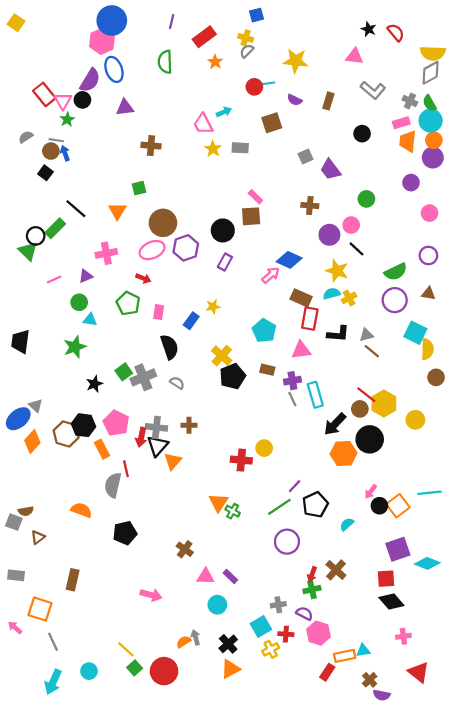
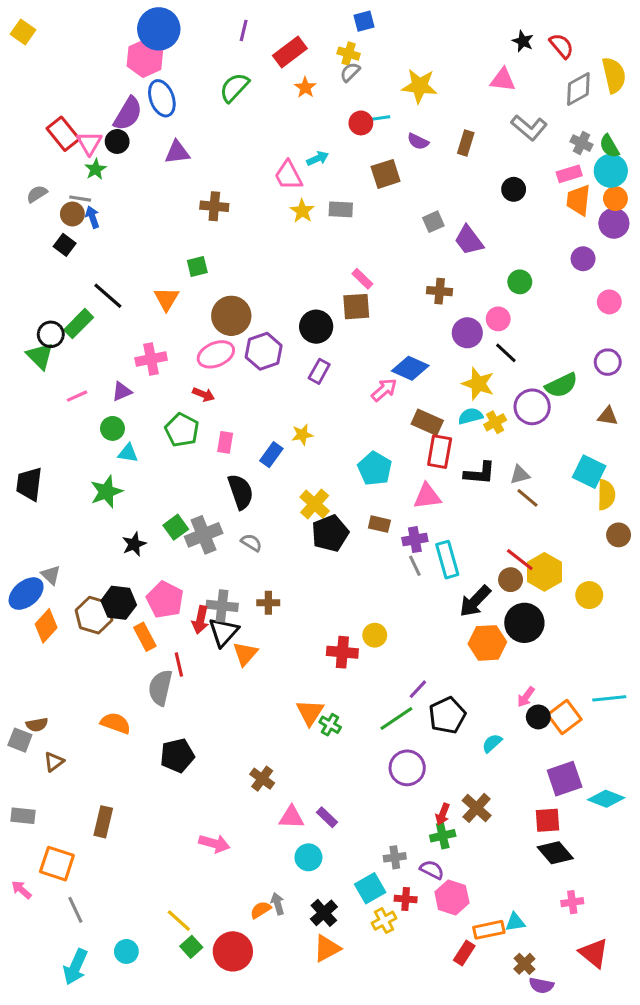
yellow semicircle: (433, 53) -> (614, 75), turned -105
green semicircle: (165, 62) -> (234, 87), turned 45
gray diamond: (431, 73) -> (578, 89), moved
purple circle: (395, 300) -> (532, 407), moved

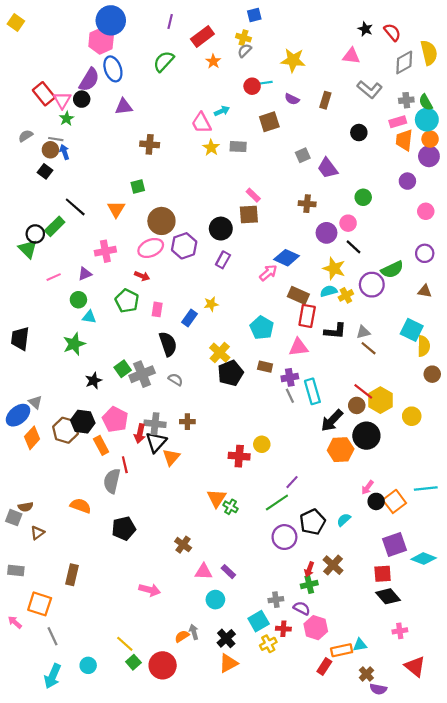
gray cross: (582, 143) -> (406, 100), turned -32
black pentagon: (447, 715) -> (312, 522), moved

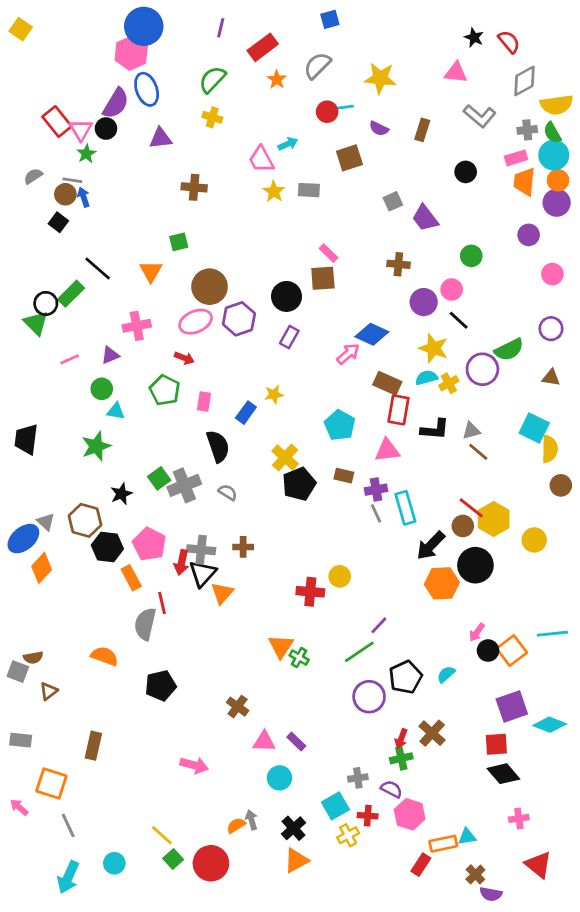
yellow cross: (243, 38) -> (212, 117), moved
gray semicircle: (245, 51) -> (317, 66), size x1.5
yellow semicircle: (429, 53) -> (557, 105), moved, turned 95
brown hexagon: (65, 430) -> (85, 520), moved

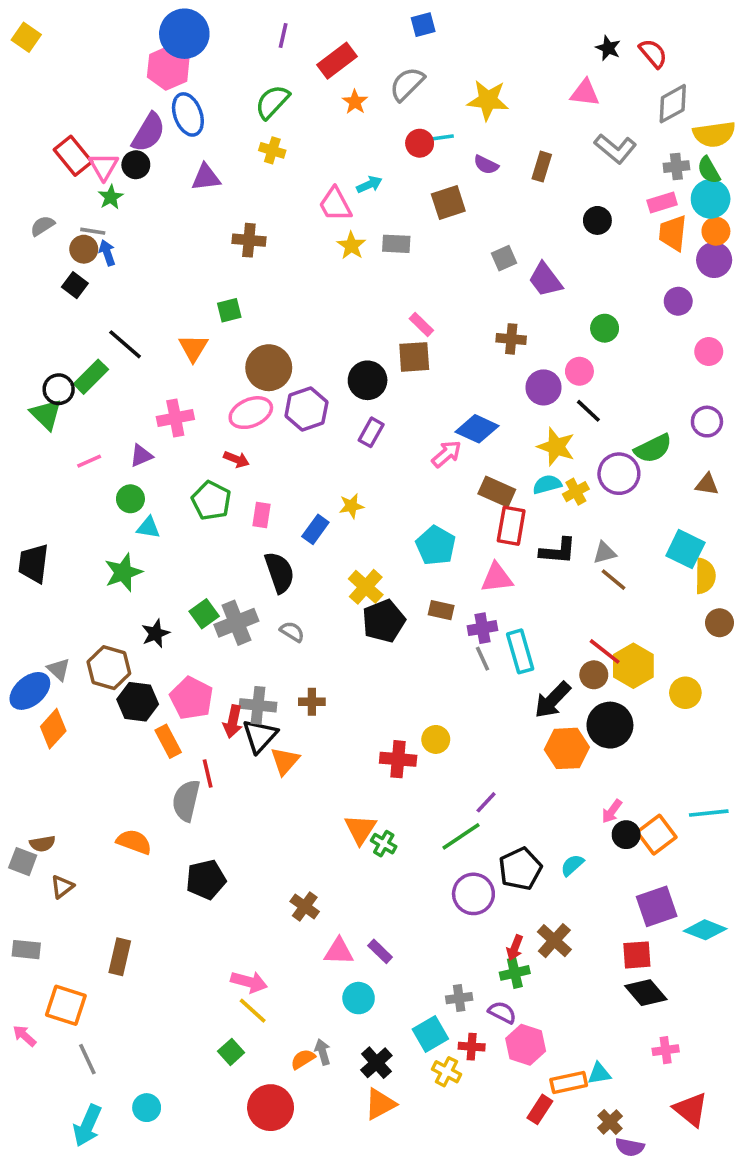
yellow line: (162, 835) -> (253, 1011), moved
yellow cross: (348, 835) -> (447, 1072), turned -35
green square: (173, 859) -> (231, 1052), moved

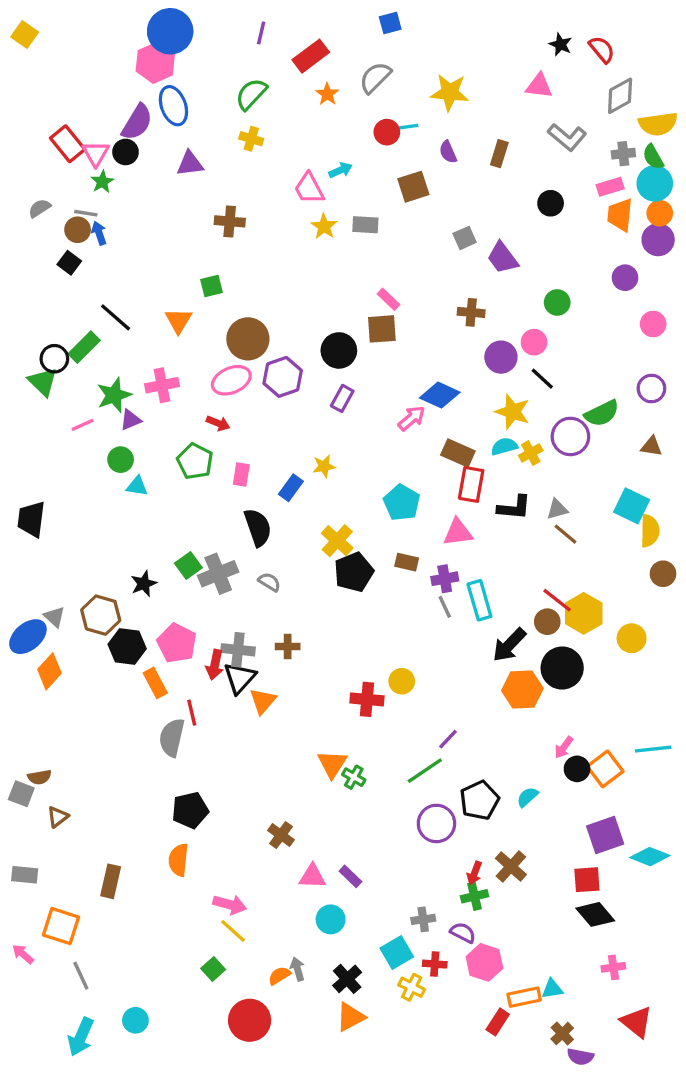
purple semicircle: (486, 165) -> (448, 152), turned 40
green star: (123, 572) -> (114, 395), moved
orange semicircle: (134, 842) -> (178, 860), moved, turned -104

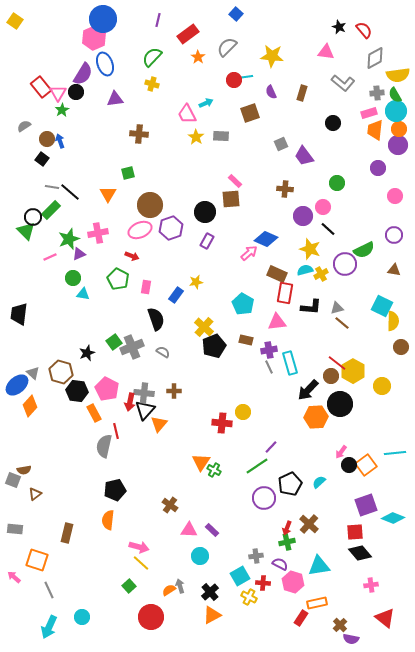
blue square: (390, 23) -> (236, 14), turned -32
gray line: (86, 213) -> (52, 187), moved
cyan triangle: (552, 989) -> (319, 566), moved, size x1.6

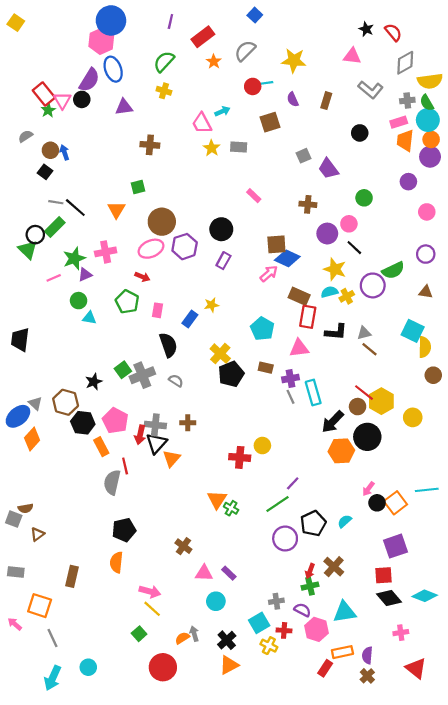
green star: (62, 110) -> (48, 110), moved
brown square: (231, 199) -> (276, 244), moved
cyan diamond: (393, 518) -> (425, 596), moved
purple semicircle: (351, 639) -> (367, 655), moved, turned 84

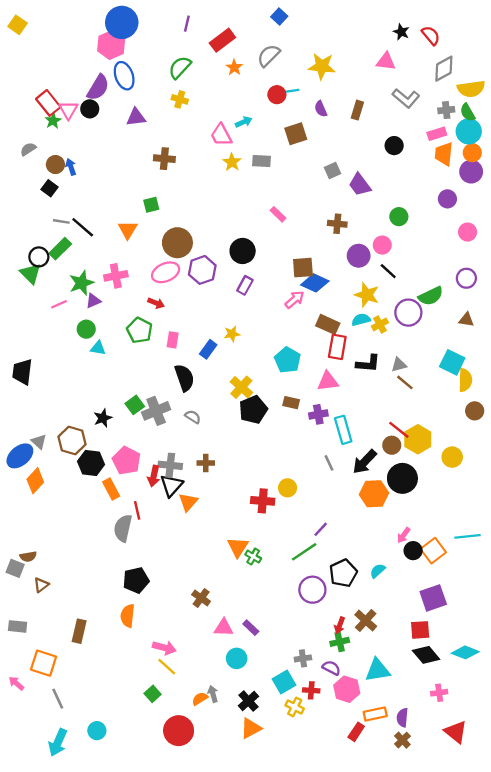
gray line: (291, 397) -> (329, 463), moved

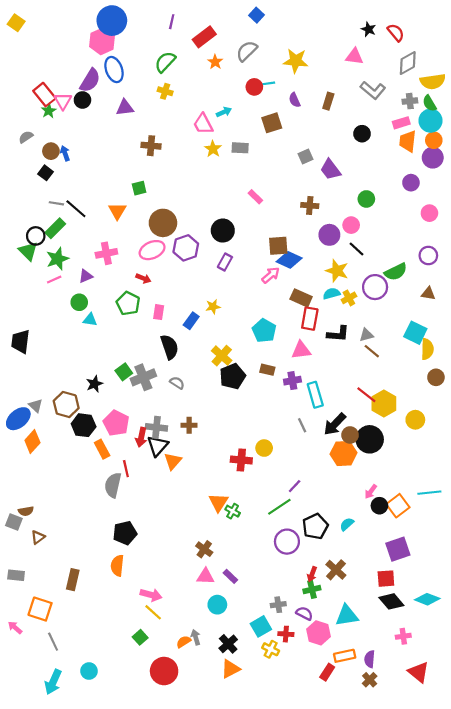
green star: (81, 283) -> (57, 259), moved
brown circle: (392, 445) -> (350, 435), moved
brown cross: (201, 598) -> (204, 549), moved

